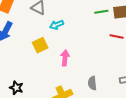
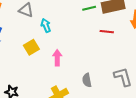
cyan arrow: (57, 25) -> (46, 26), turned 96

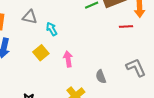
red line: (107, 32) -> (126, 27), moved

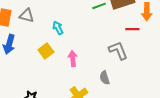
gray triangle: (30, 17) -> (27, 16), moved
gray L-shape: (136, 68) -> (118, 50), moved

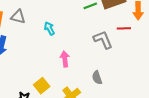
gray L-shape: (118, 50) -> (103, 40), moved
yellow square: (46, 51) -> (42, 86), moved

